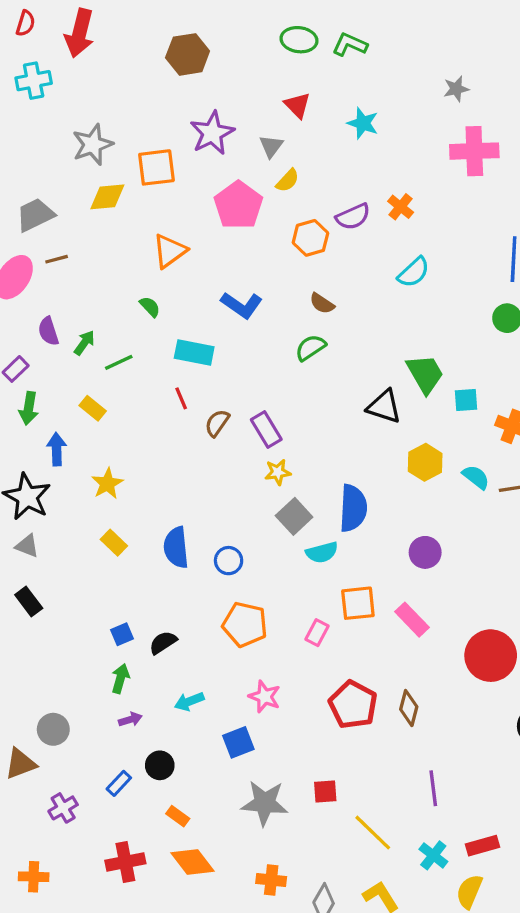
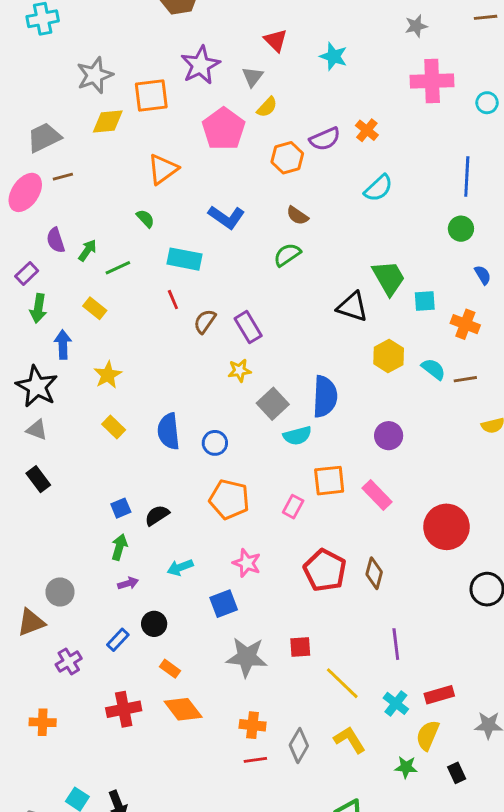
yellow star: (278, 472) -> (239, 371), moved

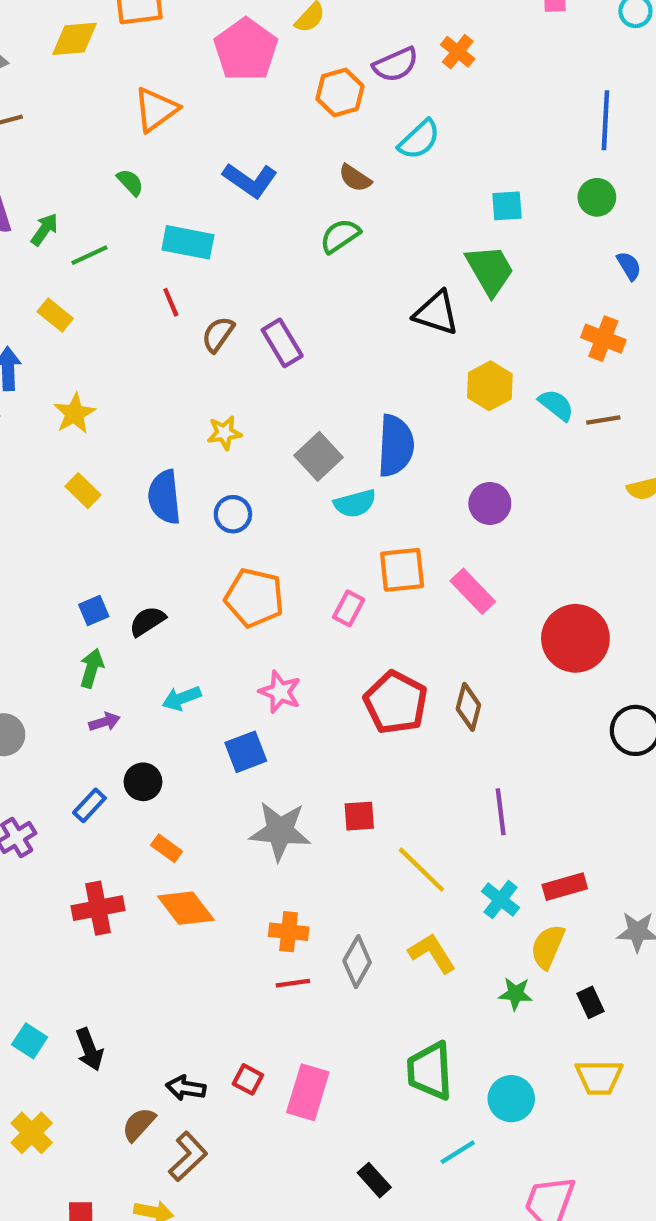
cyan semicircle: (378, 188) -> (419, 140), moved
cyan square: (425, 301) -> (507, 206), moved
yellow star: (239, 371) -> (224, 433), moved

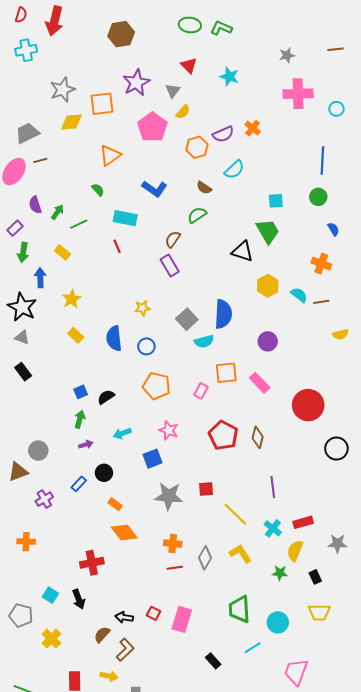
brown semicircle: (218, 334) -> (173, 239), moved
red cross: (98, 908) -> (92, 563), moved

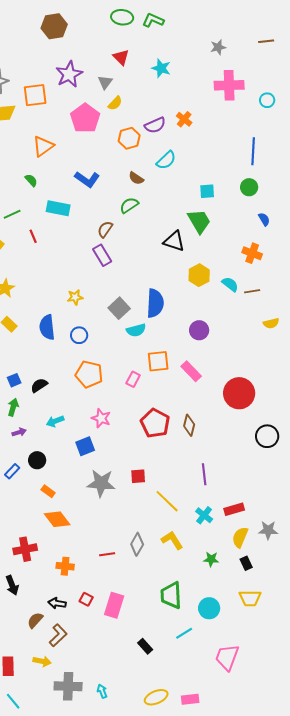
red line: (117, 246) -> (33, 236), moved
orange cross: (173, 544) -> (65, 566), moved
yellow semicircle: (295, 551) -> (240, 537), moved

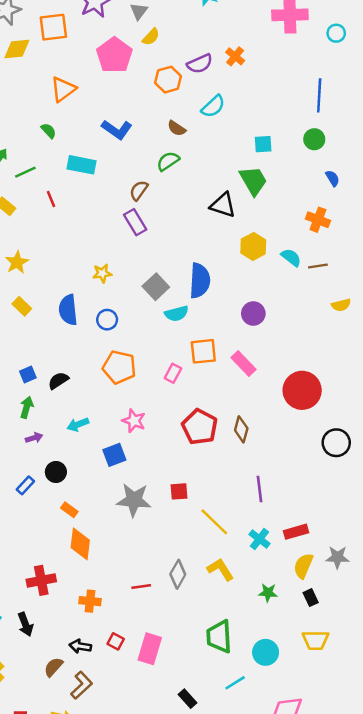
orange diamond: (57, 519) -> (80, 544), turned 44

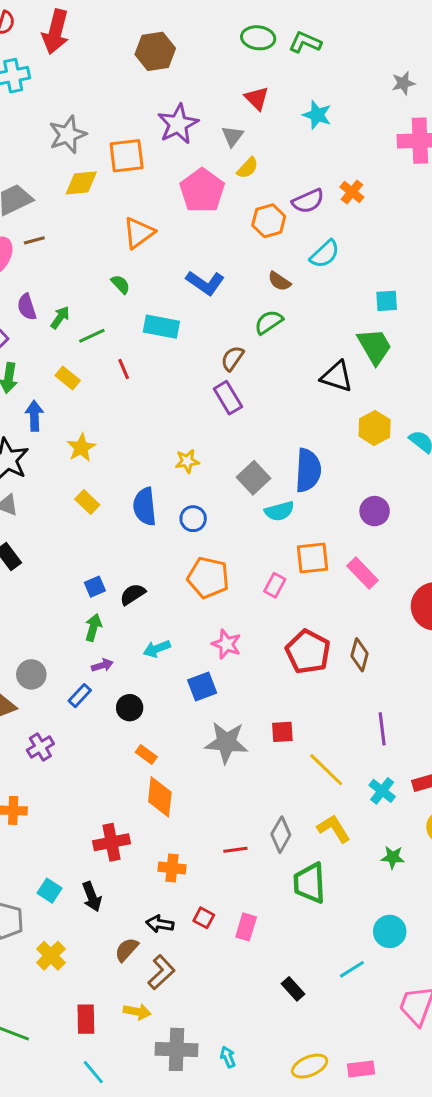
blue rectangle: (25, 485) -> (80, 696), moved
green trapezoid: (219, 637) -> (310, 883), moved
pink rectangle: (150, 649) -> (246, 927), size x0.7

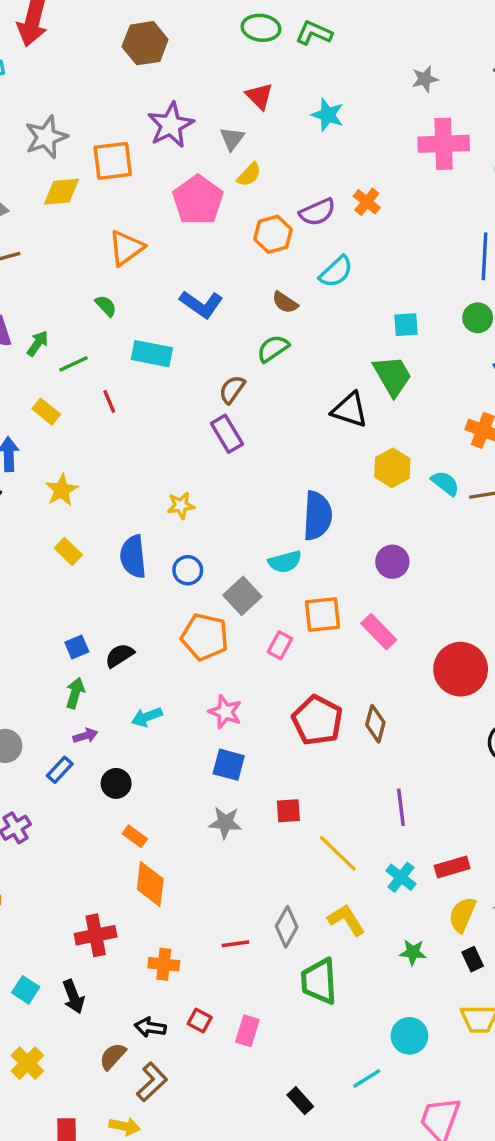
gray square: (254, 478) -> (242, 596), moved
blue square: (202, 686) -> (229, 765), moved, turned 36
gray star: (226, 742) -> (225, 823), size x0.7

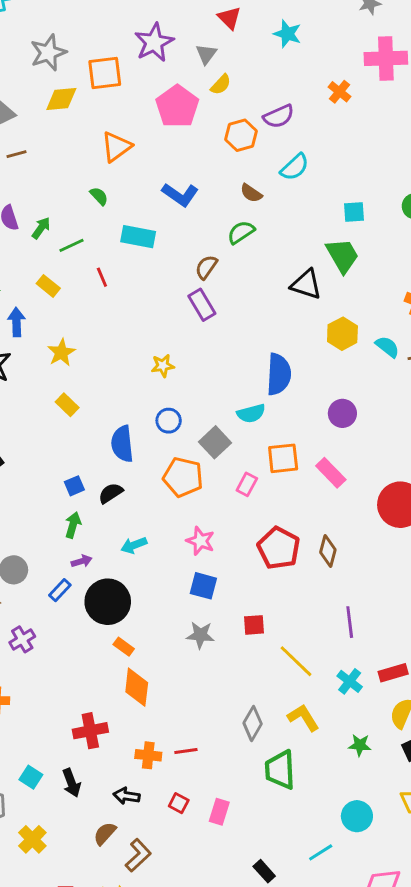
orange cross: (367, 202) -> (340, 92), moved
blue semicircle: (133, 557) -> (122, 444), moved
black circle: (116, 783) -> (108, 602), size x1.8
red line: (235, 944) -> (186, 751), moved
black arrow: (150, 1027) -> (127, 796), moved

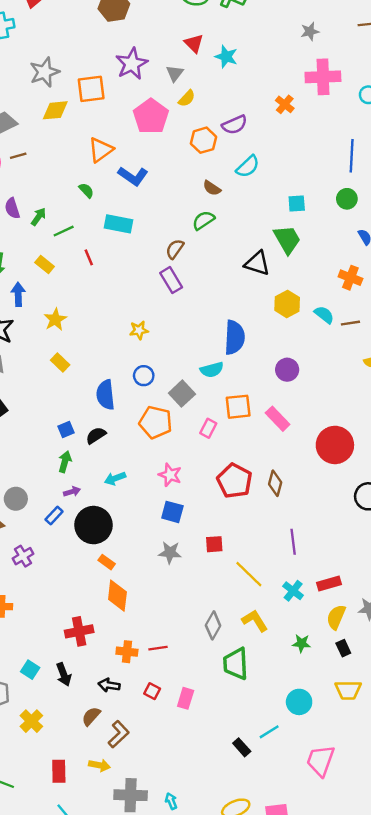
cyan star: (287, 34) -> (226, 57), moved
blue L-shape: (180, 195) -> (133, 176), moved
black rectangle: (264, 871) -> (242, 747), moved

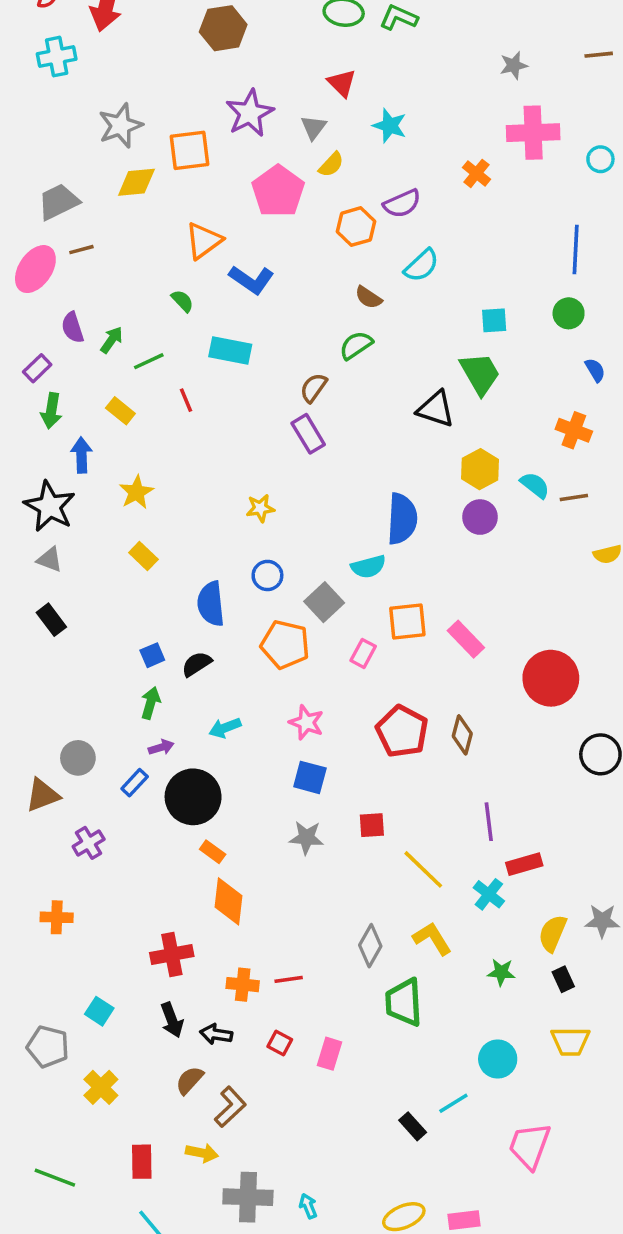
cyan star: (226, 57) -> (390, 126), moved
purple circle: (287, 370) -> (480, 517), moved
red rectangle: (329, 584) -> (524, 864), moved
black arrow: (64, 674) -> (172, 1020), moved

